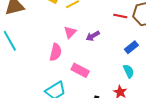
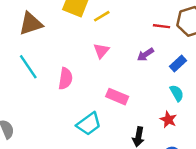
purple arrow: (93, 36) -> (145, 55), moved
pink semicircle: (56, 52) -> (65, 79), moved

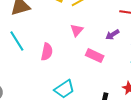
pink rectangle: (117, 97) -> (95, 56), moved

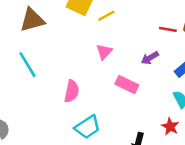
pink semicircle: (47, 52) -> (72, 91), moved

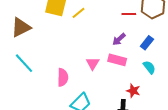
pink triangle: (104, 52) -> (93, 63), moved
pink rectangle: (127, 84) -> (117, 60), moved
red star: (170, 127) -> (133, 91), moved

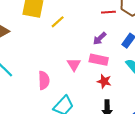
yellow line: (78, 13) -> (58, 22), moved
red star: (133, 91) -> (104, 81), moved

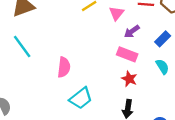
pink triangle: (74, 64) -> (117, 13), moved

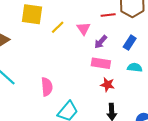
cyan semicircle: (162, 67) -> (135, 67), turned -40

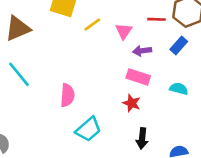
purple arrow: (101, 42) -> (142, 51), turned 32
blue rectangle: (130, 43) -> (179, 45), moved
red star: (107, 85) -> (132, 103), moved

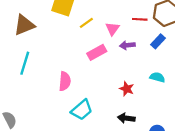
cyan line: (19, 74) -> (25, 63), turned 55
pink rectangle: (138, 77) -> (97, 52), moved, turned -48
red star: (132, 103) -> (127, 89), moved
black arrow: (142, 138) -> (126, 118), turned 91

